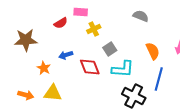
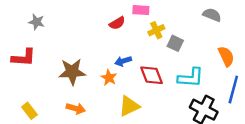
brown star: (26, 40) -> (72, 72), moved
gray square: (110, 49) -> (175, 43), moved, turned -32
orange star: (44, 68) -> (109, 78), moved
yellow triangle: (53, 93) -> (129, 106), moved, turned -30

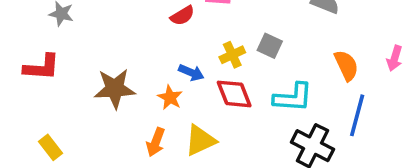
yellow cross: (156, 30) -> (232, 55), moved
blue arrow: (123, 61) -> (191, 73), turned -140
orange arrow: (76, 108) -> (156, 142), moved, turned 96

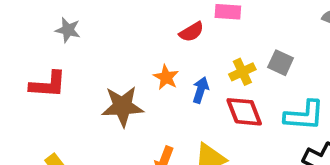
blue arrow: (191, 73) -> (201, 90), turned -95
orange star: (170, 98) -> (166, 77), moved

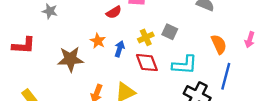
gray star: (68, 30) -> (50, 11), moved

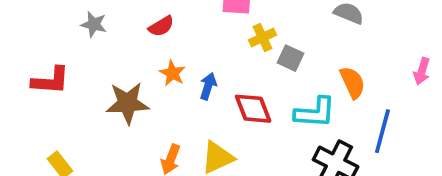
red semicircle: (114, 12) -> (161, 26), moved
yellow cross: (146, 37) -> (262, 37), moved
orange semicircle: (219, 44) -> (352, 82), moved

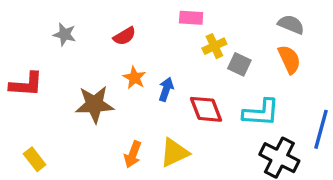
orange semicircle: (352, 82) -> (289, 59), moved

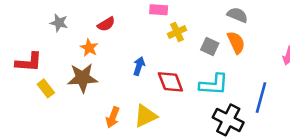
gray square: (239, 64) -> (210, 46), moved
orange star: (134, 78) -> (89, 48), moved
yellow rectangle: (35, 159) -> (46, 88), moved

